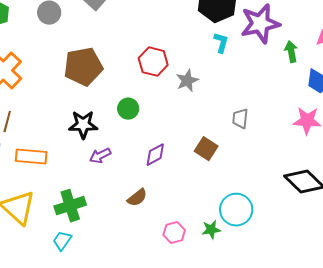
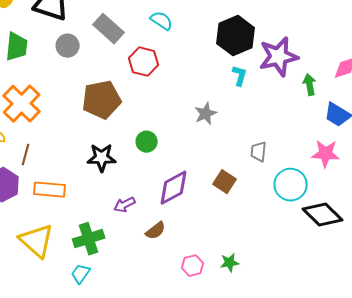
red hexagon: (153, 62) -> (144, 62), moved
purple diamond: (155, 155) -> (174, 188), size x1.5
purple arrow: (100, 156) -> (125, 205), moved
cyan circle: (236, 210) -> (291, 185), moved

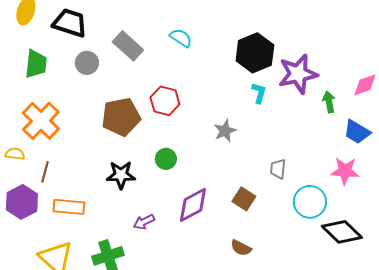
red hexagon: (144, 62) -> (165, 101), moved
brown semicircle: (156, 231) -> (241, 248), moved, turned 65

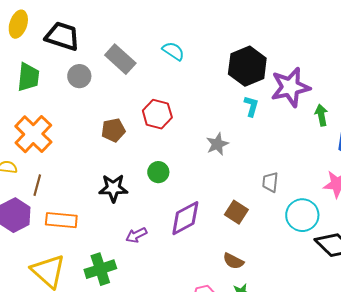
brown pentagon: (121, 117) -> (113, 130), size x0.6

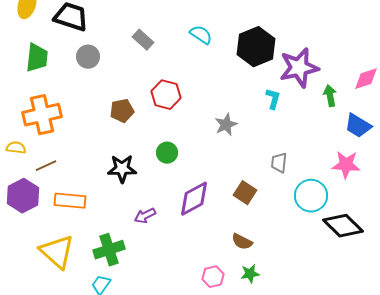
cyan semicircle: (173, 51) -> (201, 35), moved
gray rectangle: (120, 59) -> (143, 40), moved, size x0.7
cyan L-shape: (251, 106) -> (273, 99), moved
orange cross: (33, 134) -> (42, 115), turned 33
brown line: (37, 185) -> (46, 166), turned 50

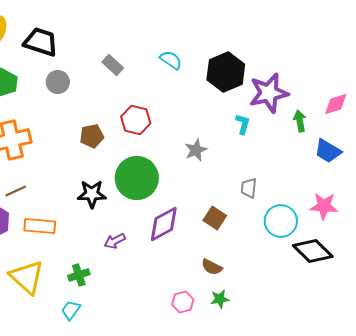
green circle: (167, 153) -> (137, 178), size x2.0
pink star: (346, 165) -> (324, 206), moved
green cross: (109, 250) -> (79, 275), size x0.7

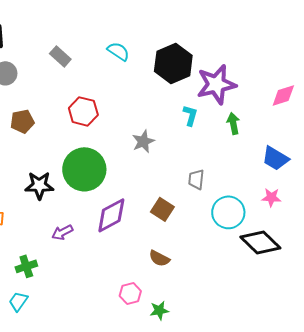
green arrow: (300, 121) -> (233, 123), moved
brown pentagon: (92, 136) -> (22, 121), moved
blue trapezoid: (328, 151) -> (275, 158), moved
pink star: (324, 206) -> (271, 197), size x0.7
green star: (220, 299) -> (159, 310), moved

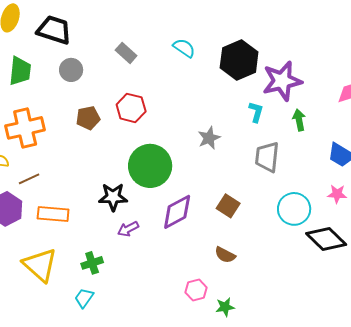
red hexagon: (83, 111) -> (131, 108), moved
gray trapezoid: (196, 179) -> (267, 157), moved, size x1.5
black star: (39, 185) -> (113, 197), moved

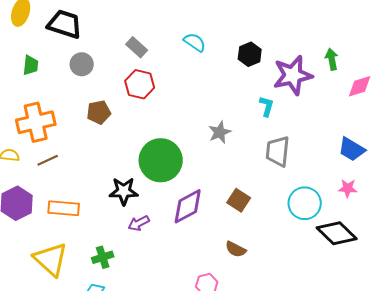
black hexagon: (239, 60) -> (250, 54), size x0.6
green trapezoid: (20, 71) -> (31, 65), size x0.7
red hexagon: (131, 108) -> (140, 84), moved
green arrow: (299, 120) -> (332, 59), moved
brown line: (29, 179) -> (48, 160), moved

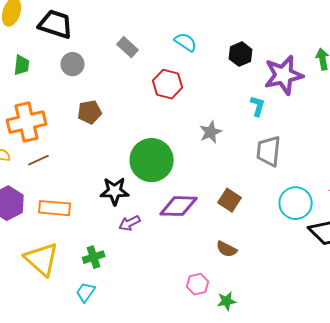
red hexagon: (140, 84) -> (168, 84), moved
purple diamond: (188, 206) -> (179, 206), turned 30

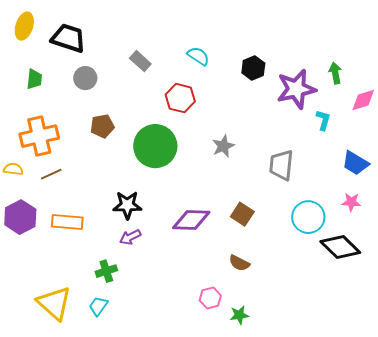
cyan L-shape: (258, 106) -> (323, 120), moved
green circle: (152, 160) -> (155, 146), moved
purple arrow: (130, 223) -> (130, 237), moved
yellow triangle: (42, 259) -> (54, 303), moved

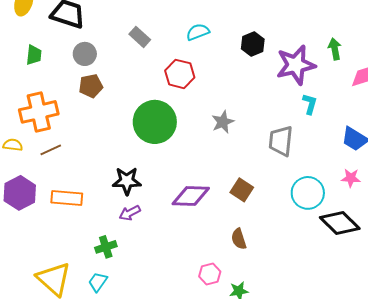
cyan semicircle: (198, 56) -> (198, 32), turned -55
cyan L-shape: (323, 120) -> (310, 104), moved
brown pentagon: (102, 126) -> (91, 86), moved
brown semicircle: (239, 263) -> (239, 239), turned 45

